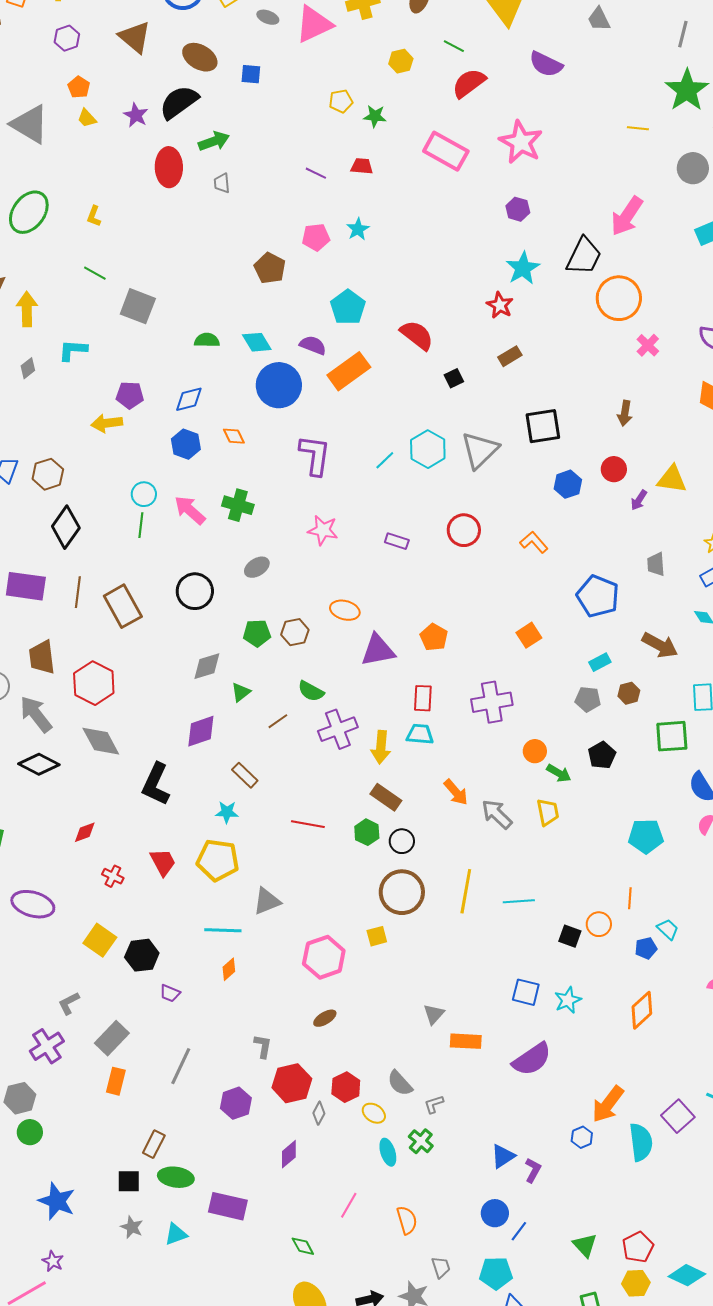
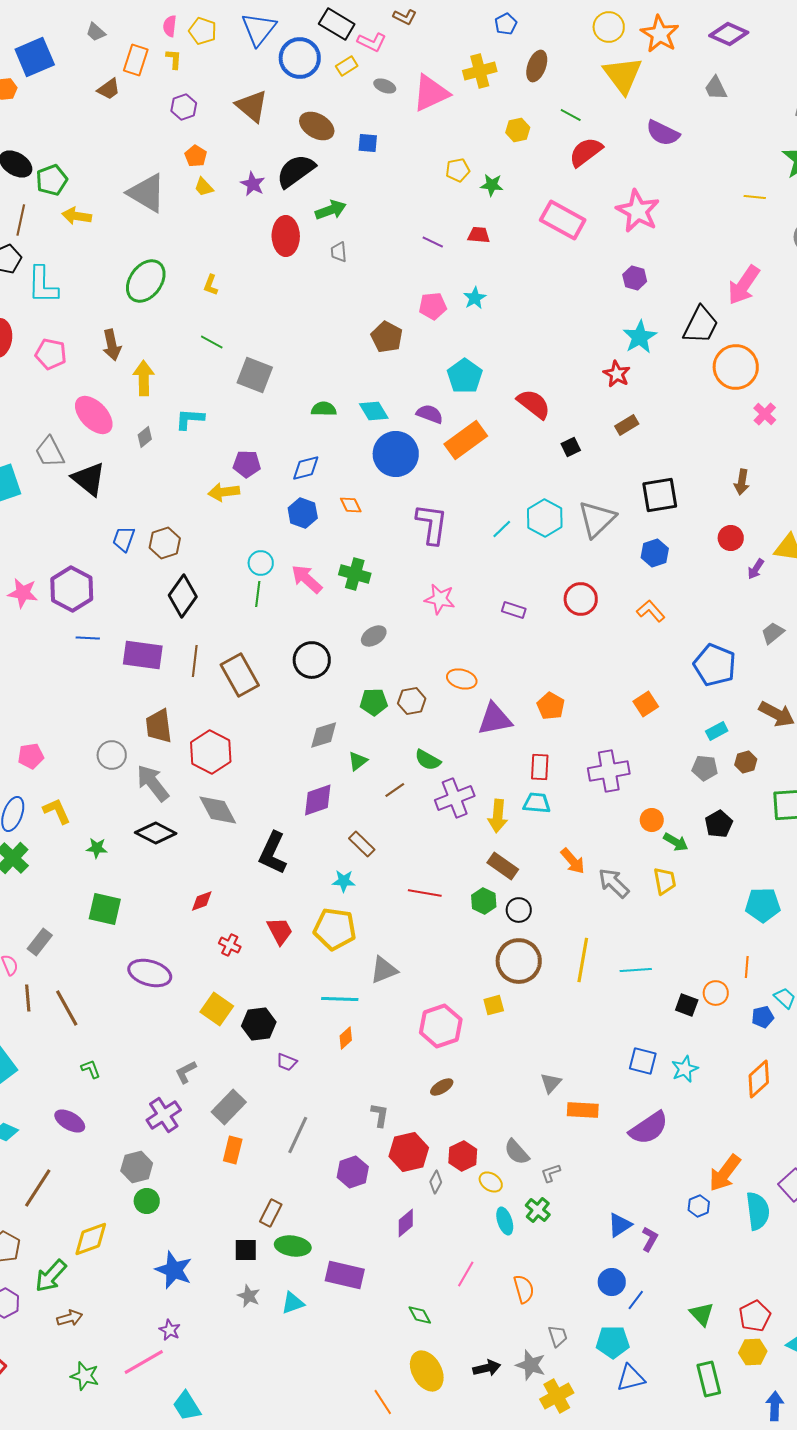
blue hexagon: (568, 484) -> (655, 553), moved
gray trapezoid: (656, 564) -> (773, 633), turned 55

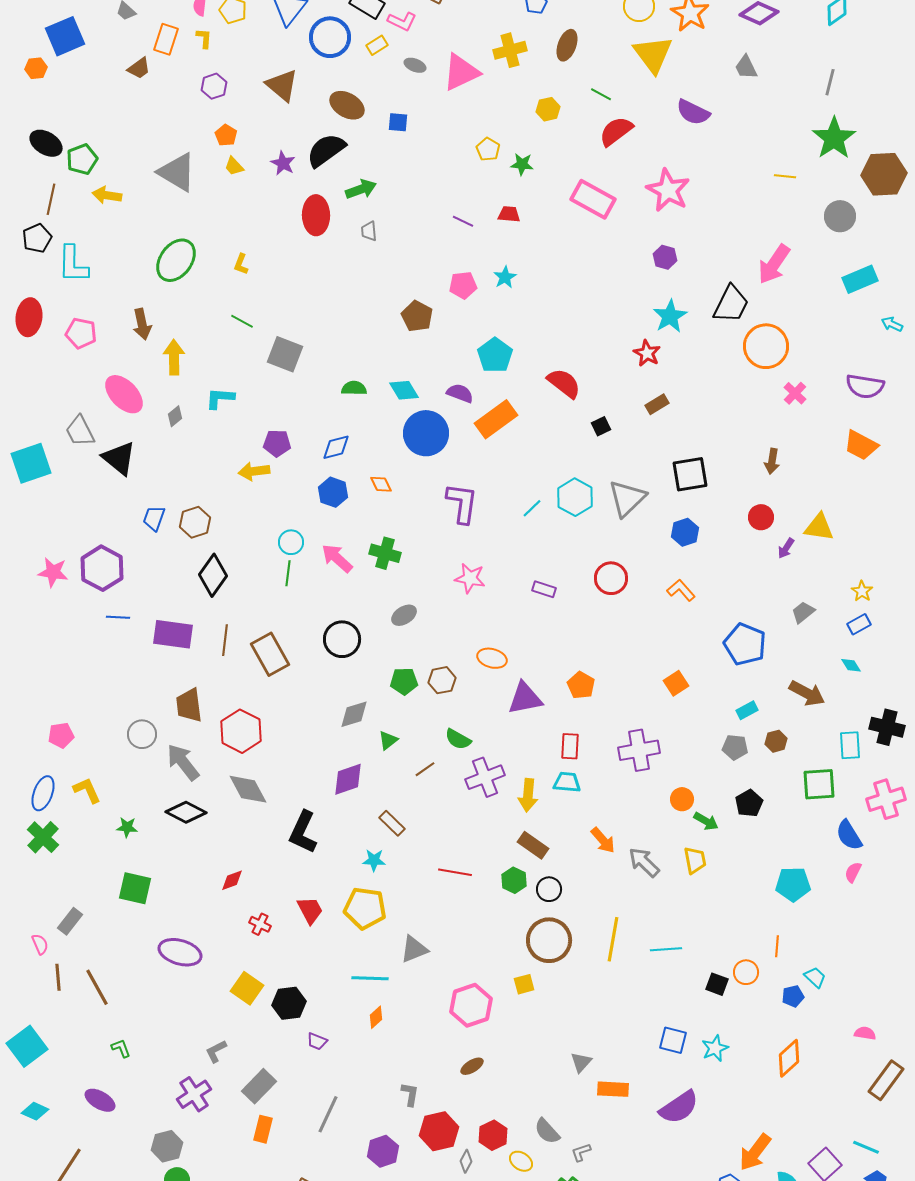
yellow pentagon: (458, 170) -> (488, 149), turned -30

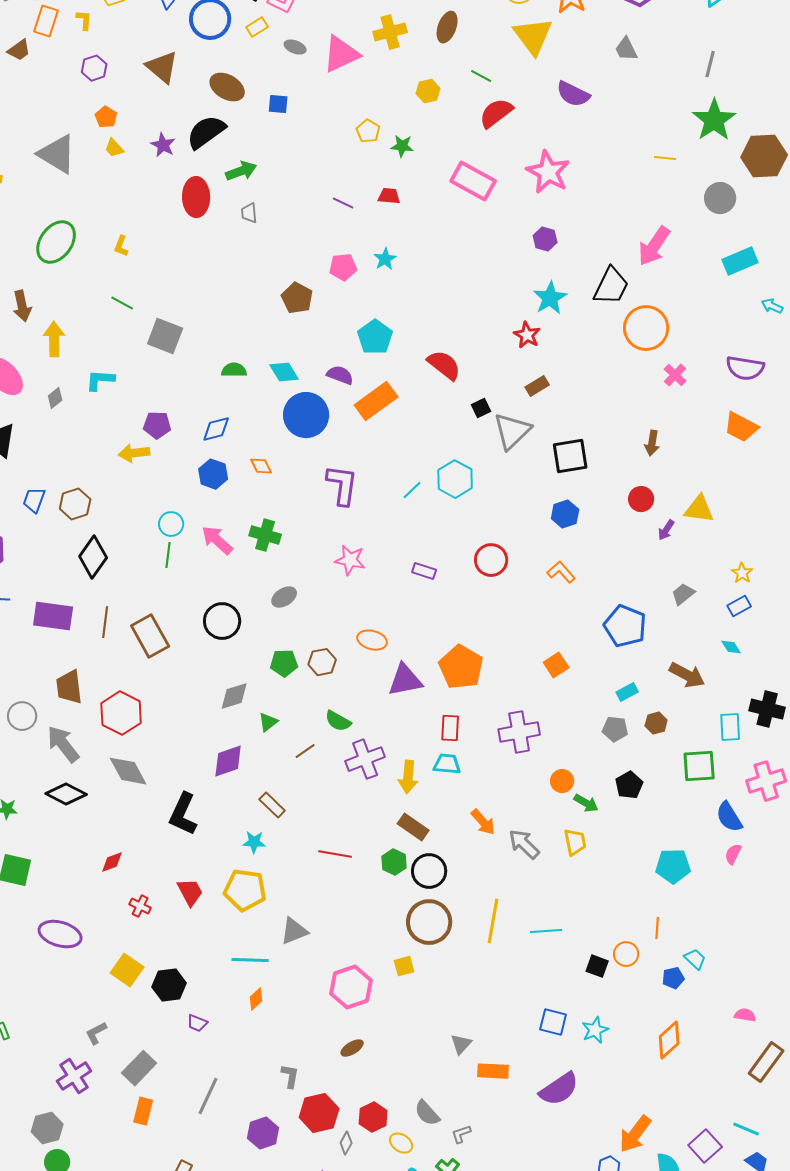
gray triangle: (627, 498) -> (512, 431), moved
orange pentagon: (581, 685) -> (461, 667), size x1.6
black circle: (549, 889) -> (429, 871), size x1.4

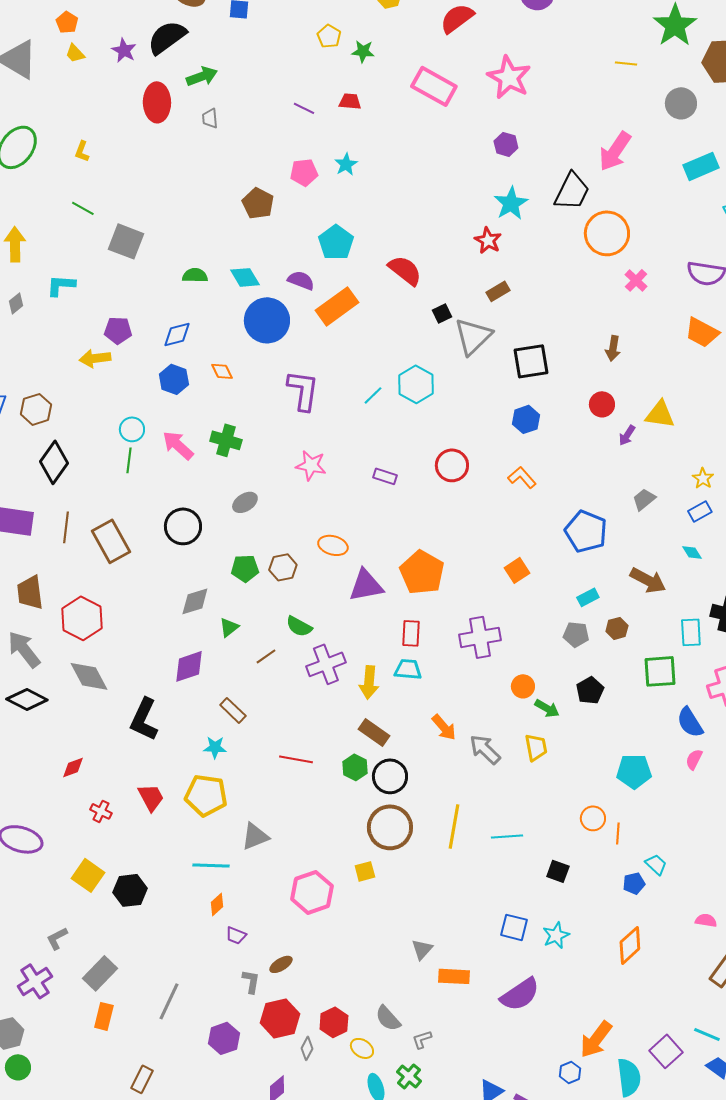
orange circle: (626, 954) -> (593, 818), moved
purple trapezoid: (197, 1023) -> (236, 935), moved
brown ellipse: (352, 1048) -> (281, 964), moved

